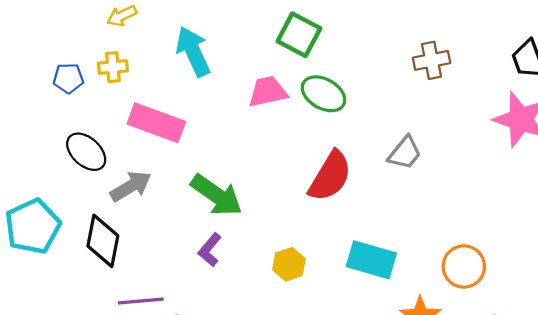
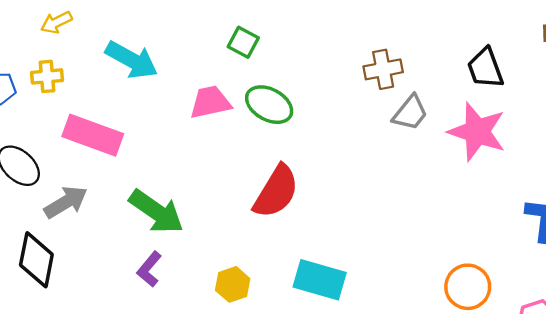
green square: (299, 35) -> (243, 42), size x0.7
cyan arrow: (193, 51) -> (132, 60), turned 144
gray trapezoid: (405, 153) -> (410, 113), moved
orange circle: (464, 266) -> (468, 287), moved

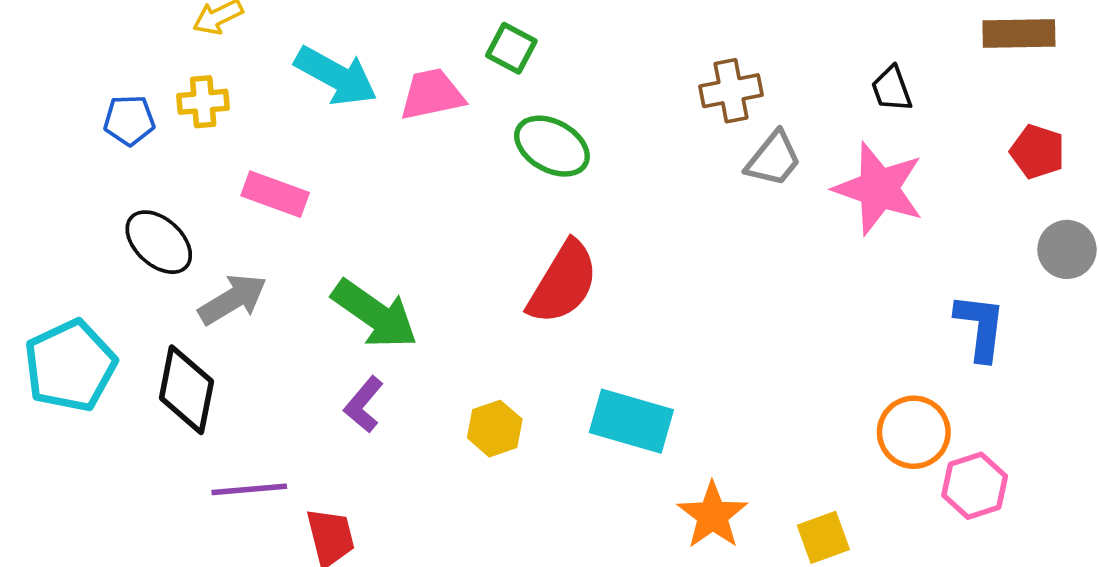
black trapezoid: (485, 68) -> (892, 89), size x0.7
pink trapezoid: (210, 102) -> (432, 94), moved
pink rectangle: (93, 135) -> (275, 194), size x0.7
orange circle: (468, 287) -> (914, 432), moved

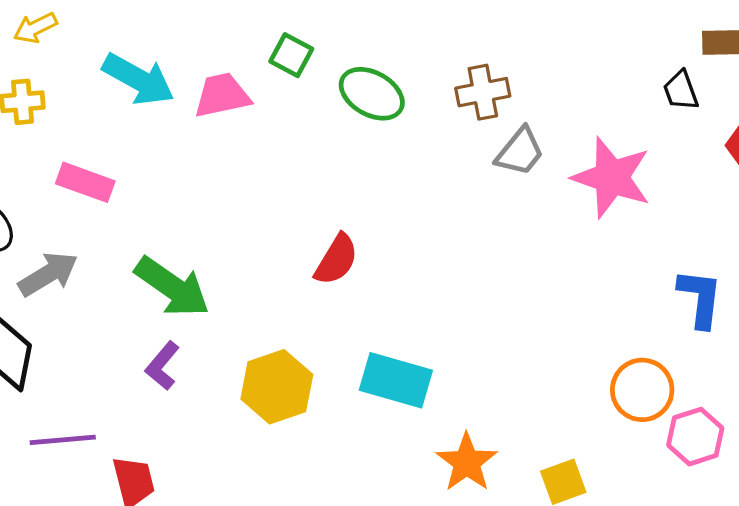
black trapezoid: (892, 89) -> (681, 91), moved
green ellipse: (552, 146) -> (372, 94), moved
red semicircle: (563, 283) -> (336, 260), size x0.7
yellow hexagon: (495, 429) -> (277, 387), size x1.5

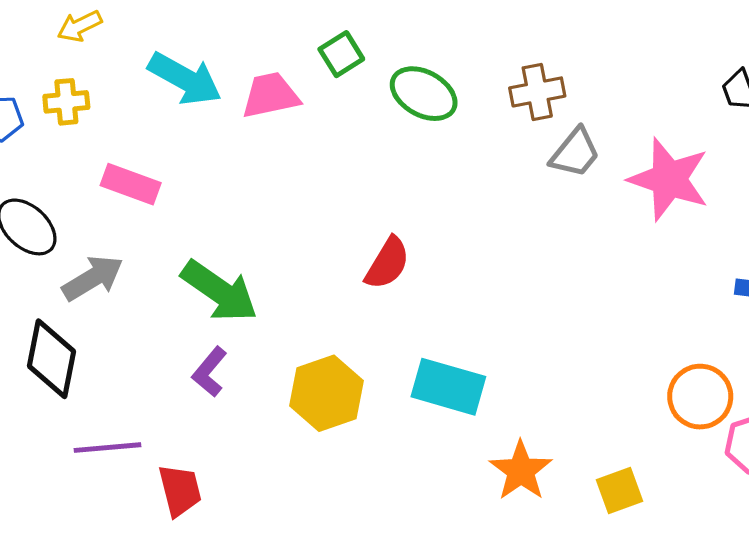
green square: (291, 55) -> (341, 54), turned 30

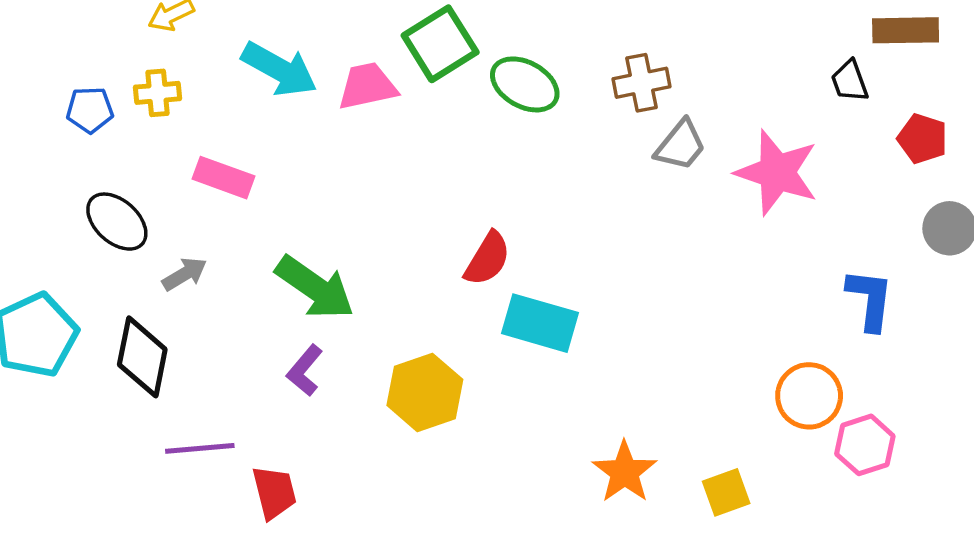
green square: (341, 54) -> (440, 44), size x1.6
gray arrow: (93, 278) -> (185, 274), size x0.7
cyan rectangle: (448, 387) -> (540, 323), moved

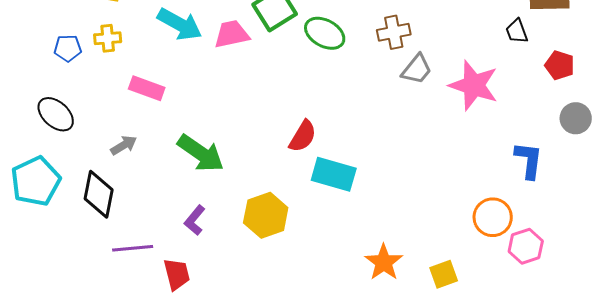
black ellipse: (117, 222) -> (56, 114), moved
purple L-shape: (305, 370) -> (195, 220), moved

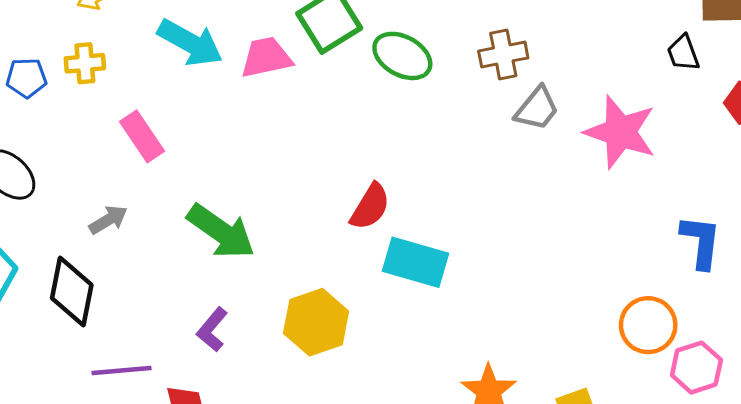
pink rectangle: (147, 88) -> (142, 136), turned 36

